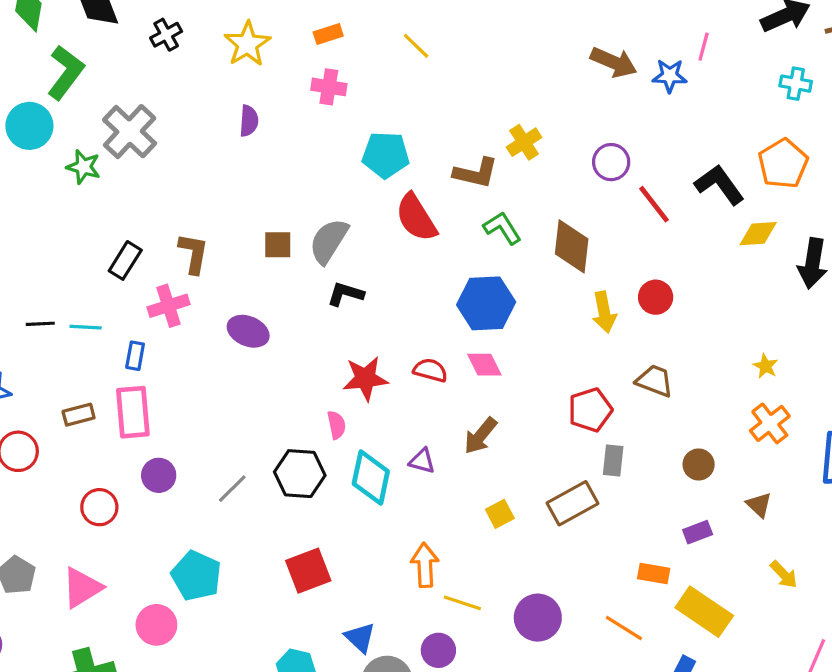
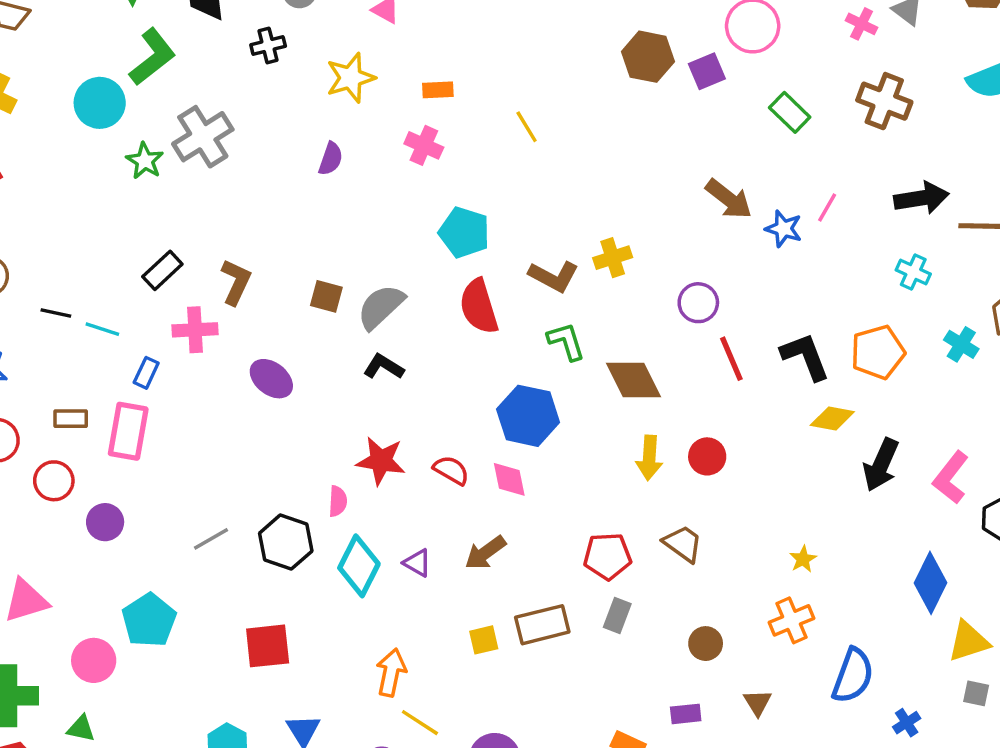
brown diamond: (572, 246) -> (634, 380), turned -48
purple circle: (159, 475) -> (105, 522), moved
brown rectangle: (573, 503) -> (542, 625), moved
red circle: (99, 507) -> (54, 481), moved

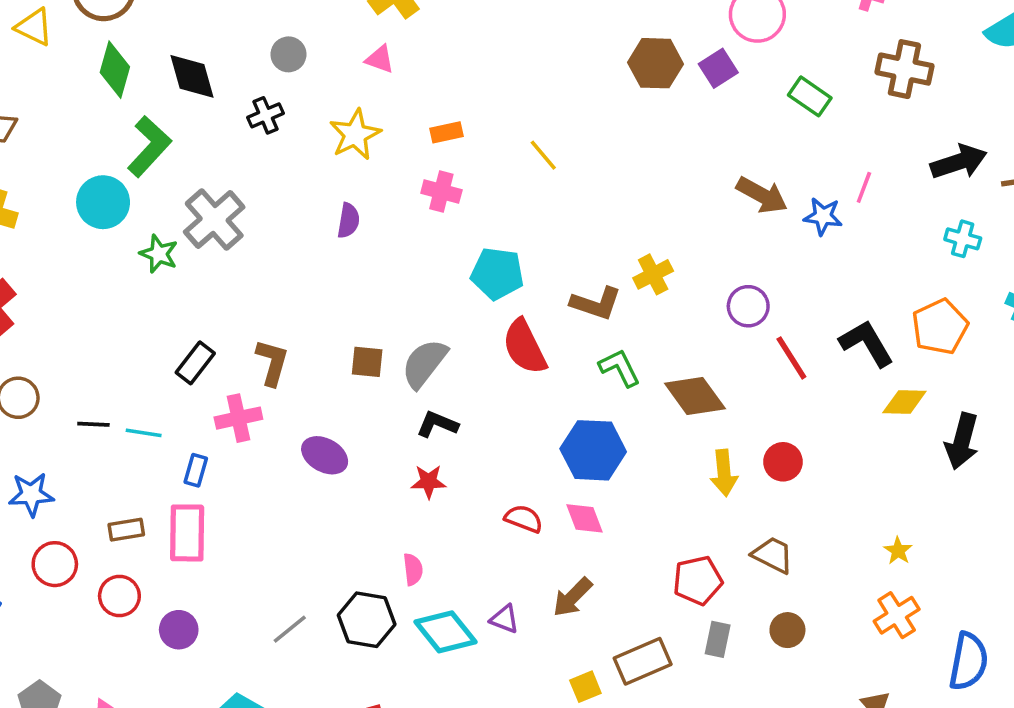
red star: (381, 461) -> (429, 482), moved, size x0.7
cyan diamond: (359, 566) -> (445, 632), turned -56
brown circle: (706, 644) -> (787, 630), moved

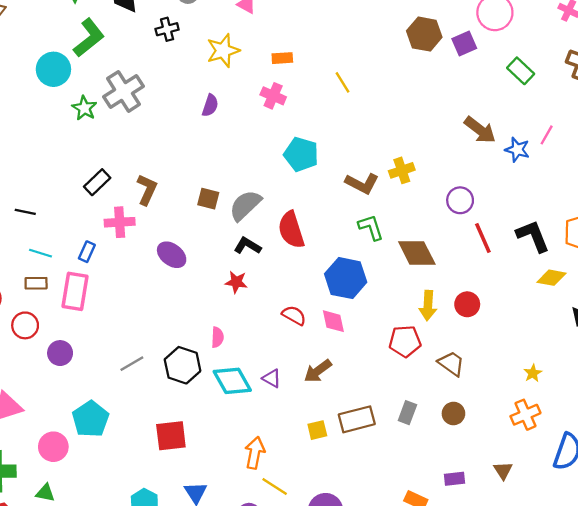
red semicircle: (525, 347) -> (291, 230), moved
cyan line: (144, 433) -> (41, 253), moved
red pentagon: (698, 580) -> (405, 341), moved

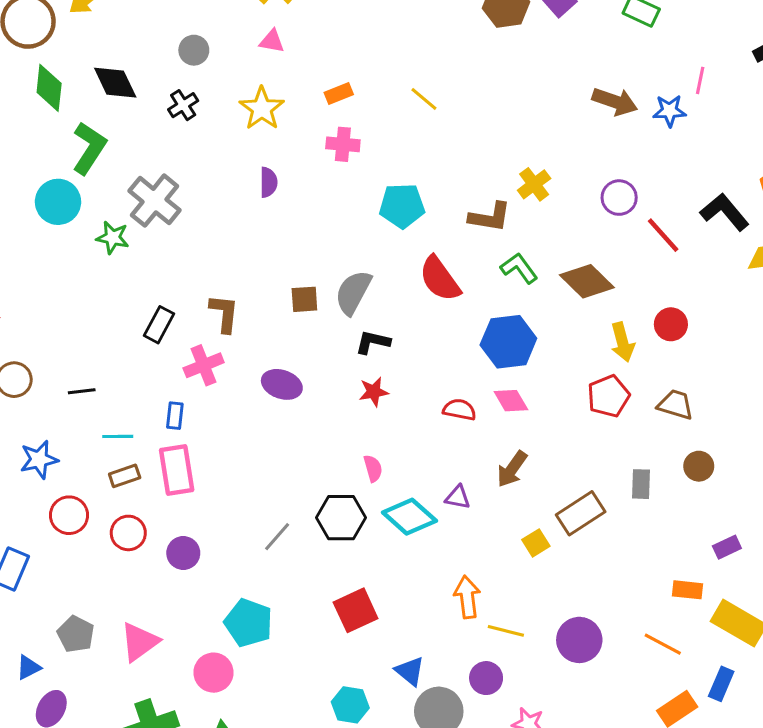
red semicircle: (291, 230) -> (440, 279), moved

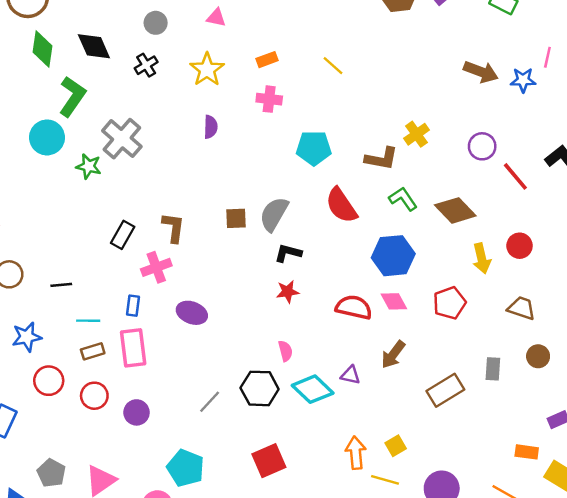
purple ellipse: (282, 384) -> (192, 313), moved
red pentagon: (609, 396) -> (450, 303), moved
red semicircle: (459, 410) -> (354, 307), size x1.4
yellow square: (536, 543) -> (396, 446), moved

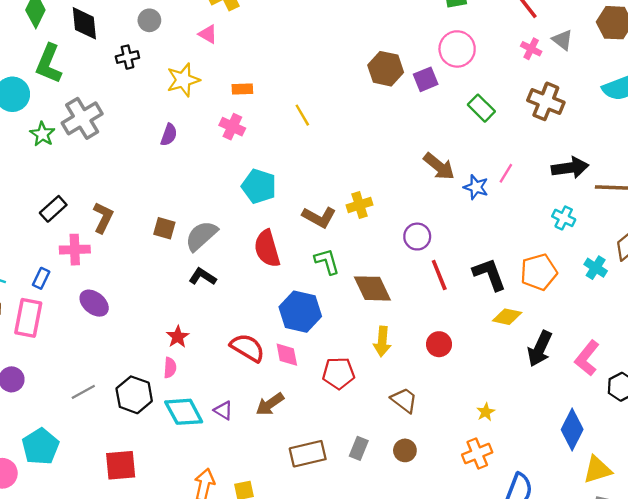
green L-shape: (72, 96) -> (49, 64), turned 150
red circle: (520, 246) -> (439, 344), moved
red star: (288, 292) -> (178, 337), moved, turned 30

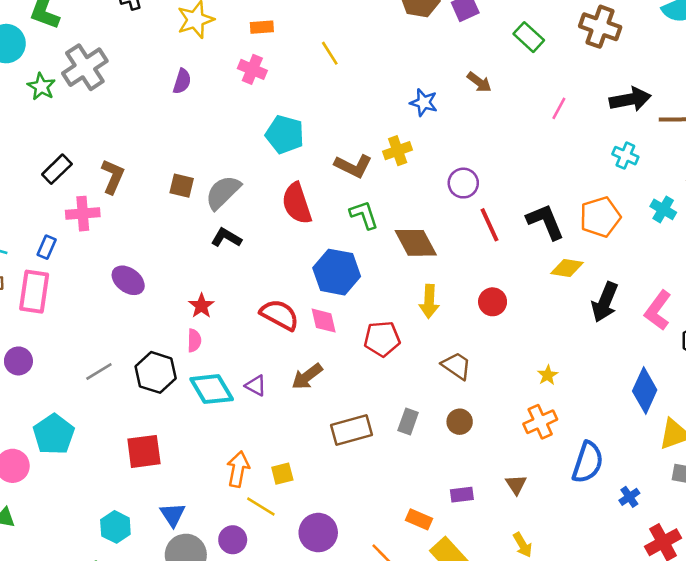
brown arrow: (439, 166) -> (479, 82), moved, size x0.7
blue star: (476, 187) -> (424, 103), moved
purple ellipse: (94, 303) -> (128, 280), moved

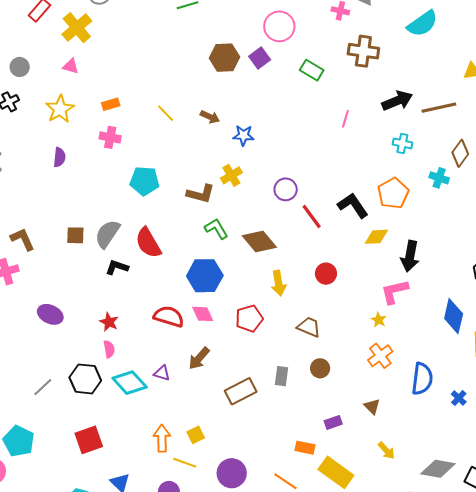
brown arrow: (479, 82) -> (210, 117), moved
brown L-shape: (113, 177) -> (23, 239), turned -36
red semicircle: (297, 203) -> (148, 243), moved
pink L-shape: (658, 310) -> (395, 292), moved, turned 52

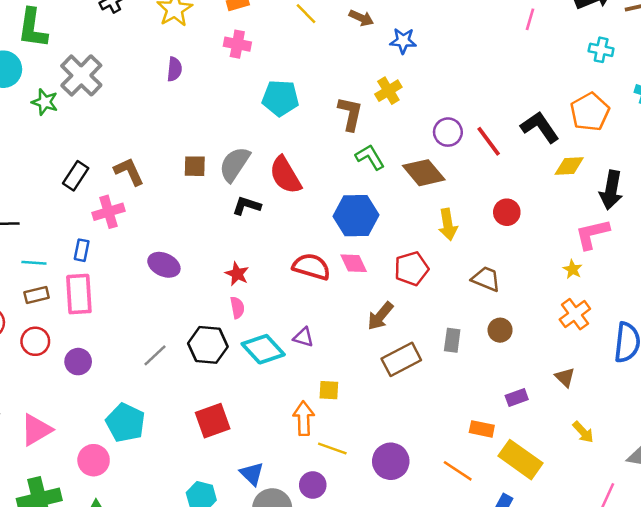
purple circle: (286, 189) -> (448, 132), moved
brown L-shape: (201, 194) -> (350, 114), turned -92
brown arrow: (199, 358) -> (380, 316), moved
yellow square: (196, 435) -> (329, 390), moved, turned 30

